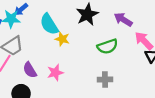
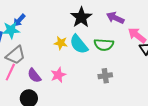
cyan semicircle: (49, 24) -> (79, 44), moved
green semicircle: (108, 46) -> (104, 45), turned 30

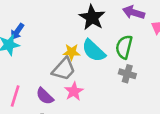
green semicircle: (104, 45) -> (124, 47), turned 108
gray trapezoid: (16, 55) -> (64, 69), moved
gray cross: (105, 76) -> (127, 74), moved, turned 32

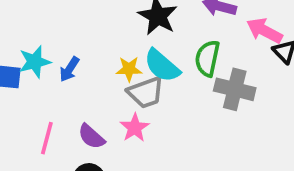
blue arrow: (17, 31) -> (69, 69), moved
gray trapezoid: (64, 69) -> (146, 92), moved, turned 30
gray cross: (127, 74) -> (235, 89), moved, size x1.5

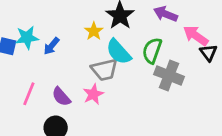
yellow star: (129, 69) -> (94, 31), moved, turned 30

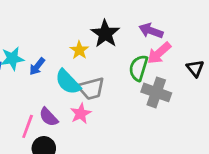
pink arrow: (196, 36) -> (159, 53), moved, turned -75
cyan semicircle: (119, 52) -> (68, 82), moved
pink line: (29, 94) -> (28, 126), moved

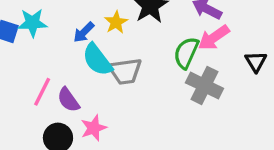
blue arrow: (37, 66) -> (84, 32), moved
pink star: (81, 114) -> (94, 128), moved
pink line: (28, 126) -> (42, 92), moved

